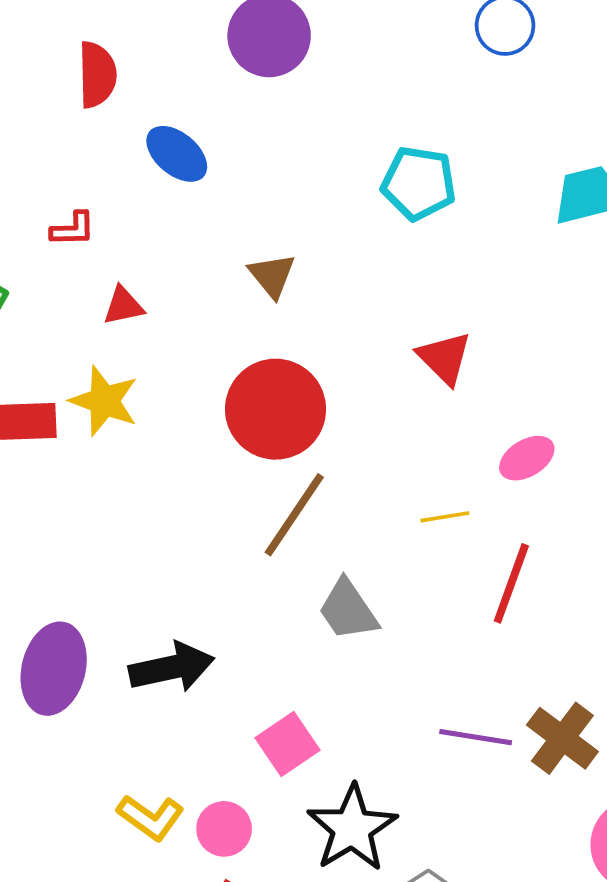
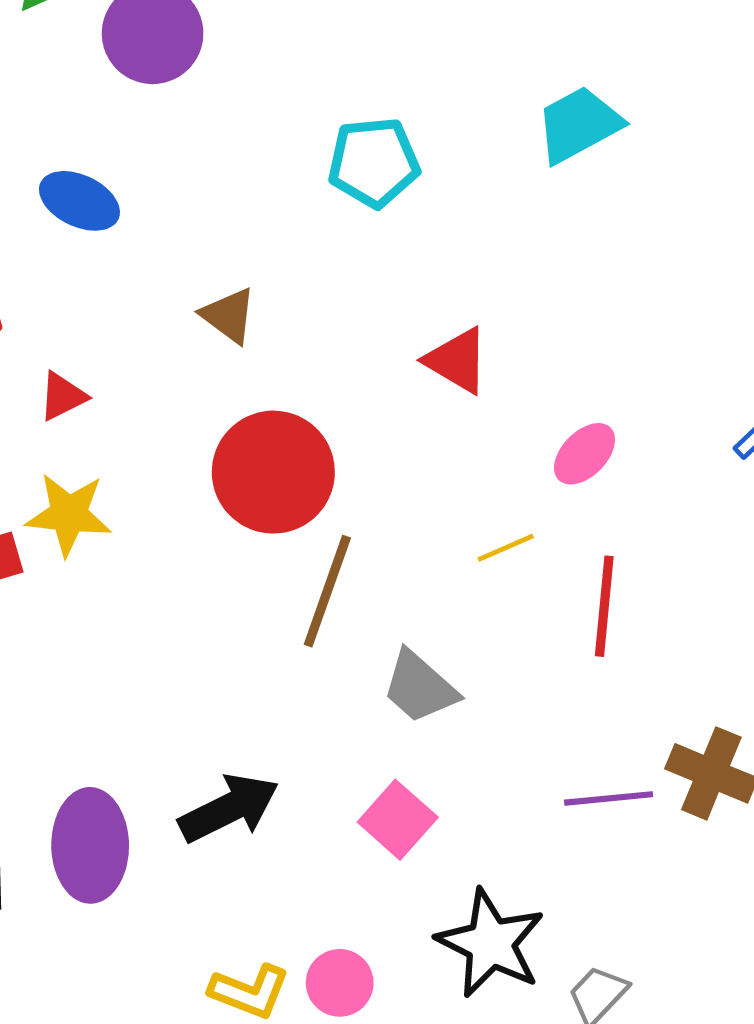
pink square: (287, 744) -> (398, 820), moved

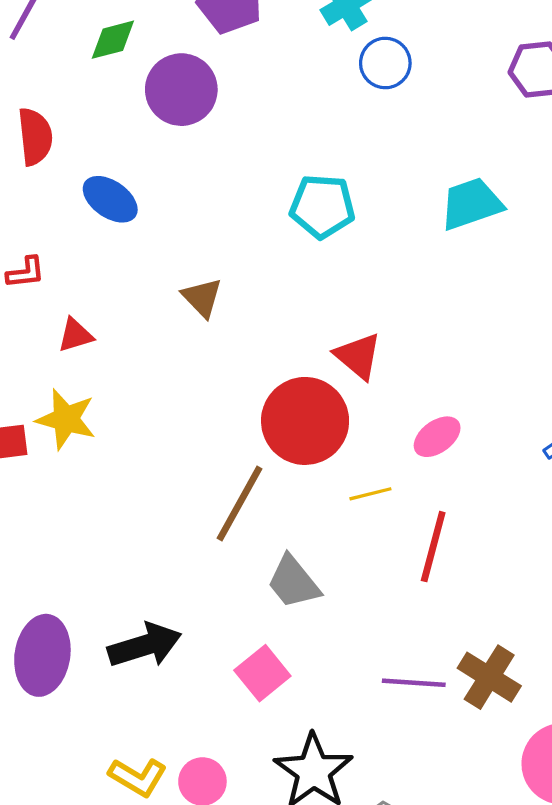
red circle: (273, 472) -> (305, 421), moved

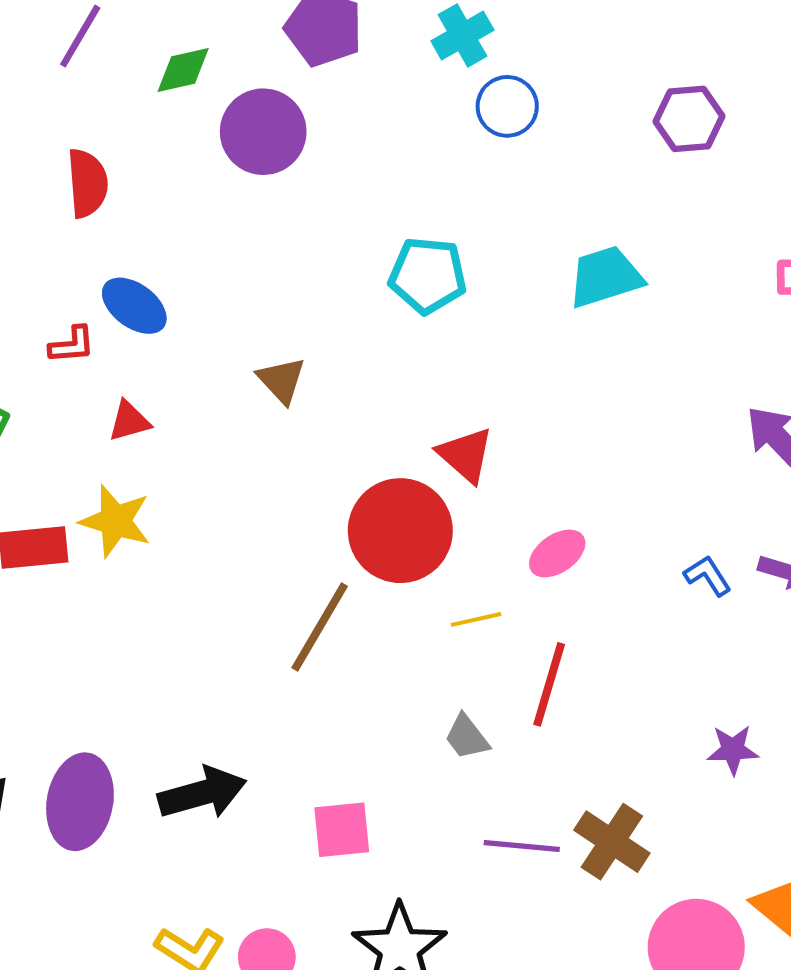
blue ellipse: (110, 199) -> (134, 306), moved
gray trapezoid: (293, 582) -> (467, 737), moved, size x0.7
pink square: (262, 673) -> (342, 830), turned 32

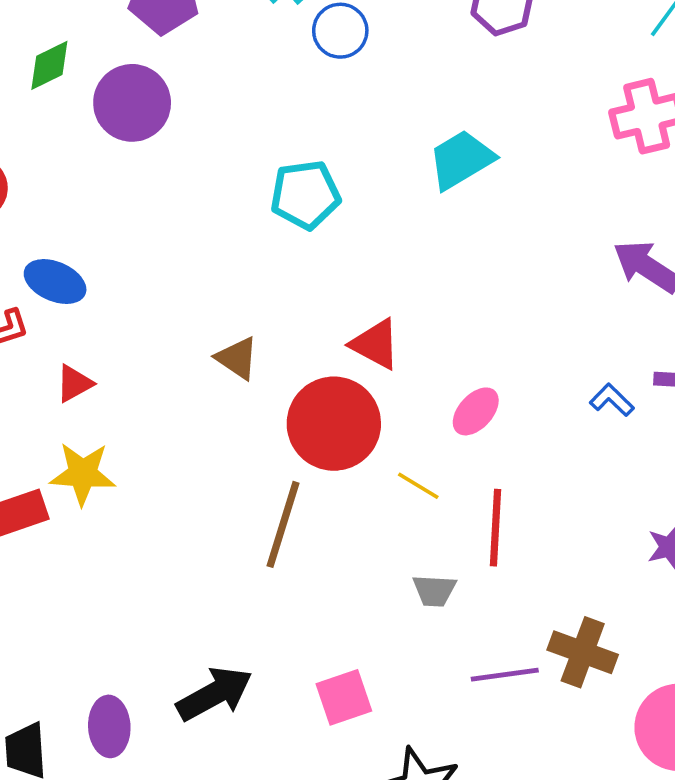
brown triangle: (281, 380) -> (237, 358), moved
yellow line: (476, 619) -> (418, 486), turned 57
gray trapezoid: (467, 737) -> (434, 591), turned -36
purple ellipse: (80, 802) -> (109, 726), size x0.7

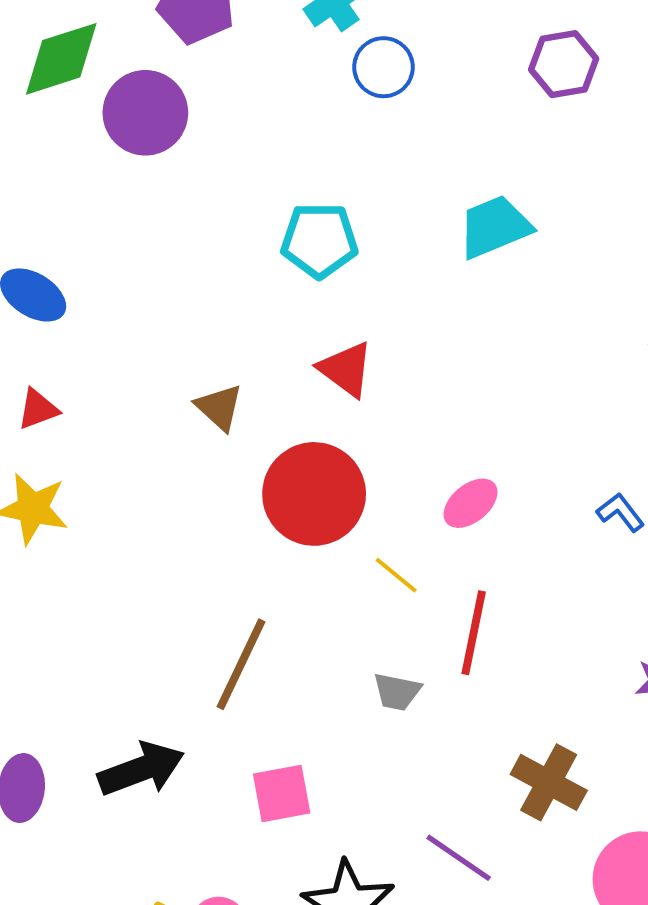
green diamond: (49, 65) -> (61, 59), size x1.5
red triangle: (375, 344) -> (346, 369), moved
brown line: (283, 524) -> (241, 664), moved
purple line: (505, 675) -> (459, 858), moved, turned 34

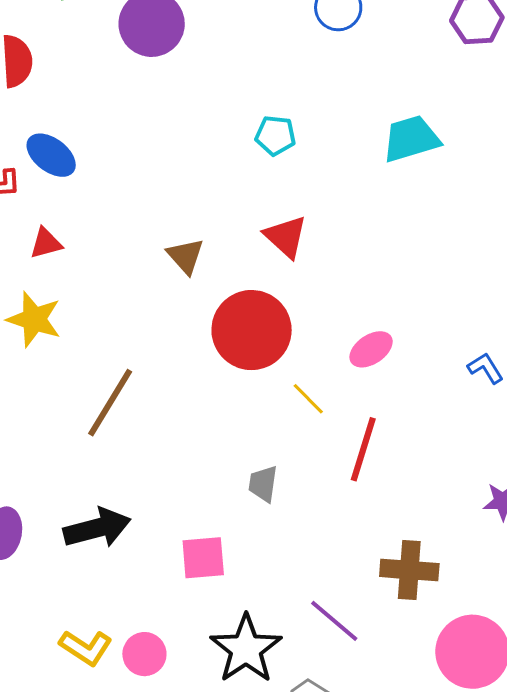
cyan pentagon: (319, 240) -> (275, 135), size x0.7
brown line: (241, 664) -> (110, 403), moved
gray trapezoid: (397, 692) -> (263, 484), moved, turned 81
brown cross: (549, 782) -> (409, 570), turned -30

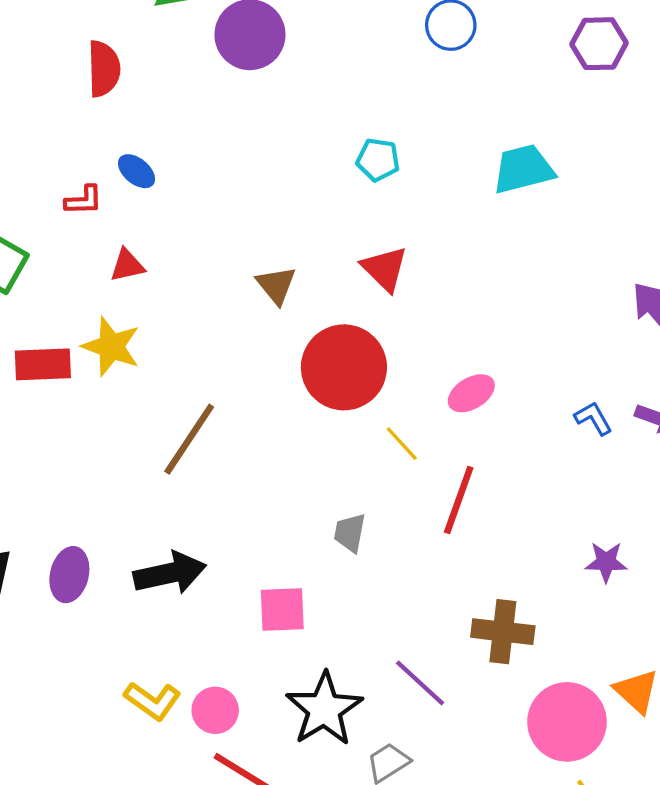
blue ellipse: (51, 155) -> (137, 171), size x0.7

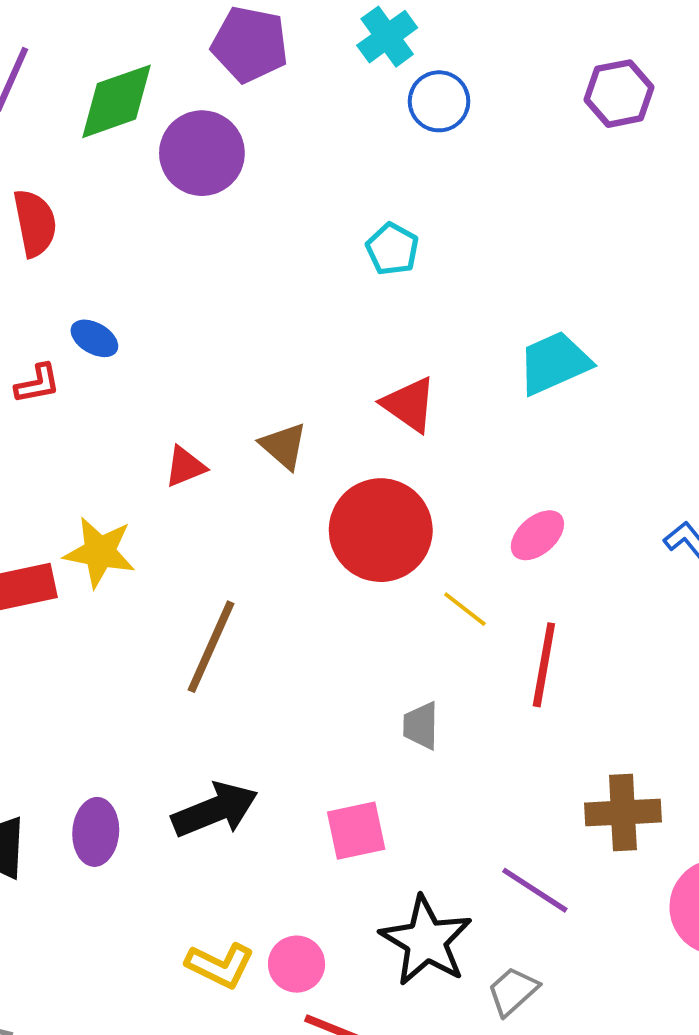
cyan pentagon: (378, 160) -> (392, 249), moved, turned 30
cyan trapezoid: (523, 169) -> (554, 363), moved
red triangle: (127, 265) -> (185, 467), moved

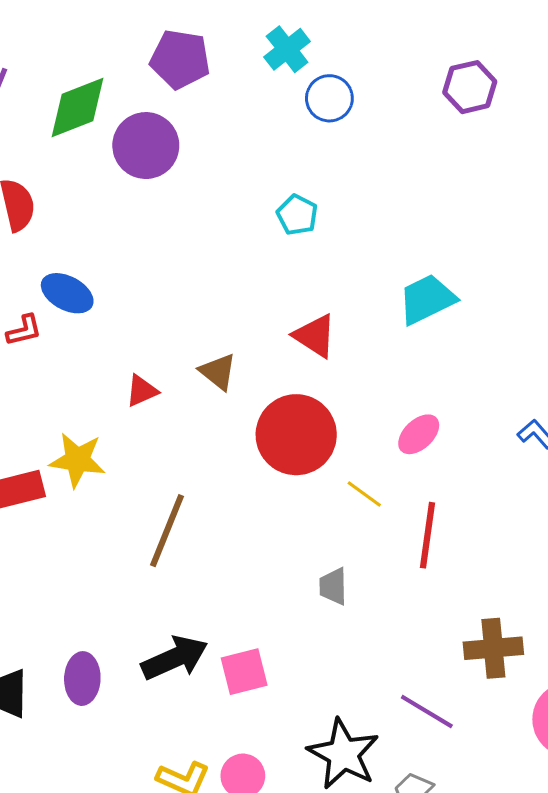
blue ellipse: (94, 338) -> (67, 293), size x1.4
pink square: (356, 831) -> (244, 672), moved

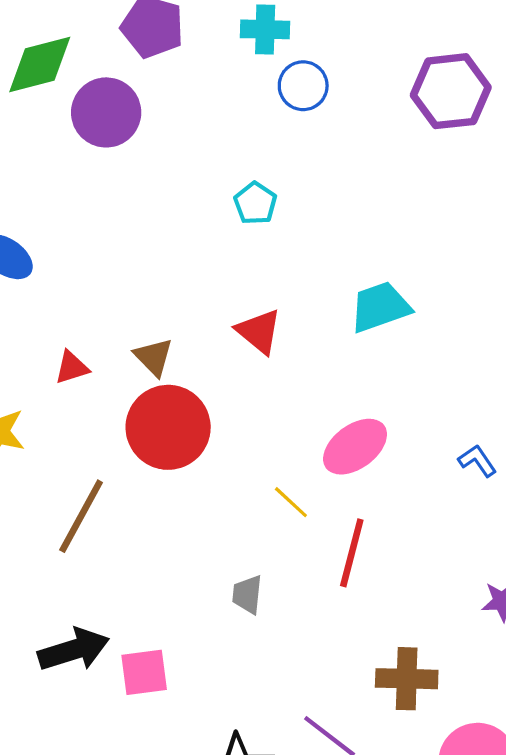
cyan cross: (287, 49) -> (265, 29), turned 33
purple hexagon: (470, 87) -> (451, 91), size x1.4
pink ellipse: (419, 434) -> (355, 447), size x1.4
red circle: (296, 435) -> (168, 427), moved

